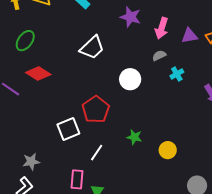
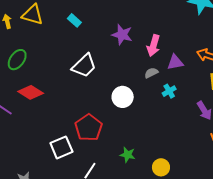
purple triangle: (189, 36) -> (175, 62), moved

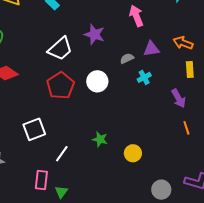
purple star: (122, 35) -> (94, 34), moved
pink arrow: (153, 45) -> (136, 16), moved, turned 140
red pentagon: (89, 128) -> (61, 86), moved

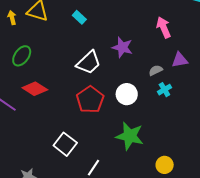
cyan cross: (144, 77) -> (164, 90), moved
white square: (34, 129) -> (65, 144), turned -30
green star: (100, 139) -> (130, 136), moved, size x1.8

